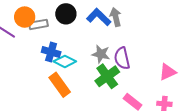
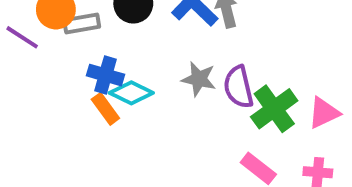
green cross: (107, 76) -> (274, 109), moved
orange rectangle: (60, 85) -> (105, 109), moved, size x0.7

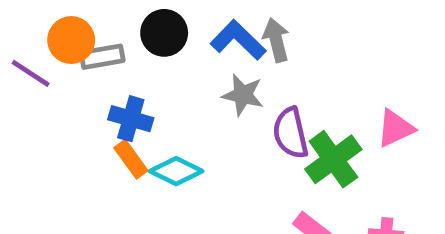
gray star: (199, 79) -> (243, 95), moved
cyan diamond: (131, 93) -> (176, 171), moved
pink triangle: (324, 113) -> (395, 128), moved

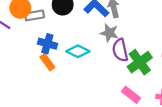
gray star: (243, 95) -> (109, 33), moved
cyan diamond: (176, 171) -> (78, 51), moved

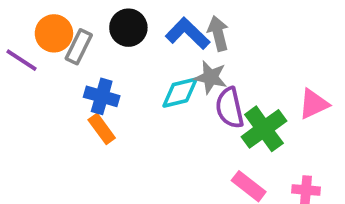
gray rectangle: (34, 15) -> (79, 47), turned -54
cyan diamond: (78, 51) -> (180, 93), moved, turned -40

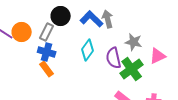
orange circle: (54, 33) -> (22, 32), moved
gray rectangle: (79, 47) -> (47, 32), moved
gray star: (211, 77) -> (134, 42), moved
cyan diamond: (180, 93) -> (88, 50), turned -40

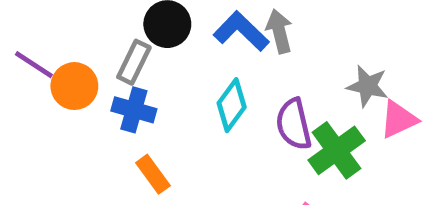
orange circle: (22, 32) -> (74, 86), moved
gray star: (134, 42) -> (368, 86), moved
orange rectangle: (47, 69) -> (153, 174), moved

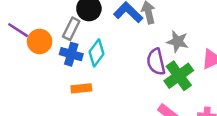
gray star: (368, 86) -> (178, 41), moved
cyan diamond: (232, 105) -> (97, 53), moved
orange rectangle: (153, 174) -> (81, 88), turned -60

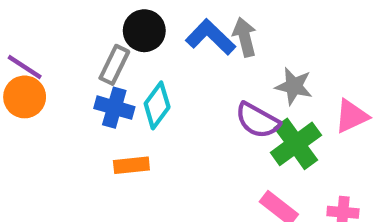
orange circle: (40, 41) -> (25, 97), moved
purple semicircle: (156, 62) -> (257, 120), turned -48

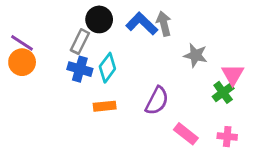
pink triangle: (351, 116) -> (233, 75), turned -35
purple semicircle: (257, 120) -> (157, 101), moved, turned -92
green cross: (296, 144) -> (223, 92), moved, size x0.7
orange rectangle: (131, 165) -> (105, 106), moved

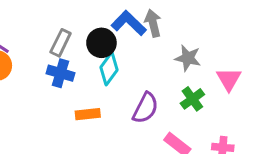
black circle: (99, 19) -> (101, 43), moved
cyan diamond: (107, 68) -> (109, 69), moved
green cross: (223, 92) -> (192, 99), moved

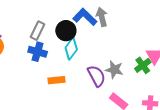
gray star: (188, 58) -> (114, 70), moved
green cross: (192, 99) -> (143, 65), moved
purple semicircle: (145, 108) -> (96, 76), turned -55

